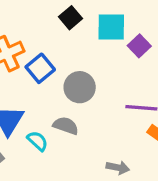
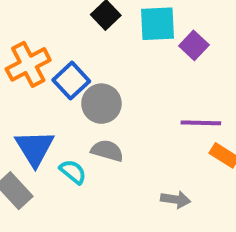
gray circle: (80, 87) -> (101, 104), moved

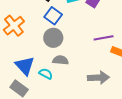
blue square: (71, 81) -> (53, 16), moved
gray arrow: (176, 199) -> (98, 78), size x1.5

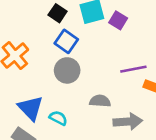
gray semicircle: (61, 60) -> (100, 101), moved

